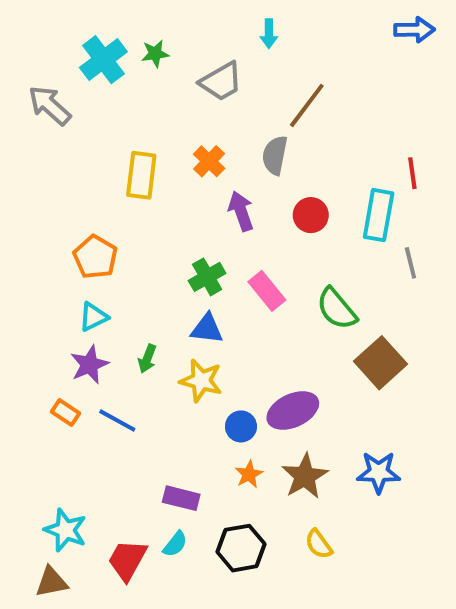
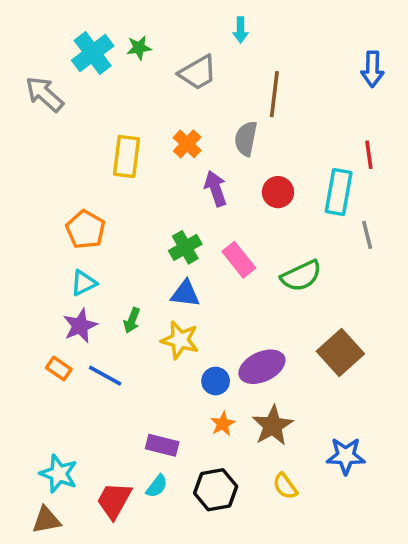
blue arrow: (414, 30) -> (372, 69), moved, turned 92
brown line: (307, 105) -> (274, 94), turned -30
green semicircle: (337, 309) -> (301, 276), turned -75
brown square: (381, 363) -> (340, 352), moved
blue star: (379, 472) -> (346, 456), moved

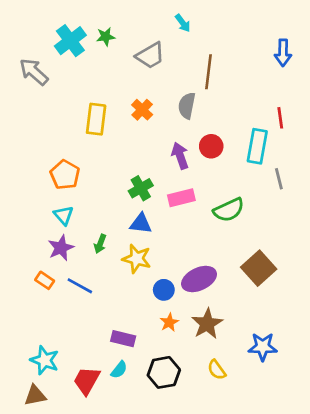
cyan arrow: (241, 30) -> (183, 23), turned -36
purple arrow: (216, 189) -> (180, 156), moved
pink rectangle: (239, 260) -> (181, 198), turned -65
cyan triangle: (84, 283) -> (64, 215), turned -45

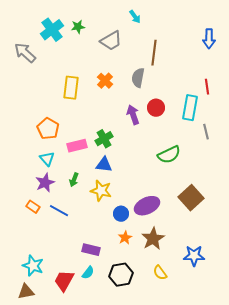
pink rectangle: (181, 198) -> (77, 146), moved

